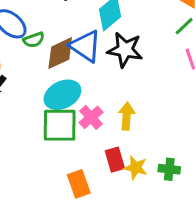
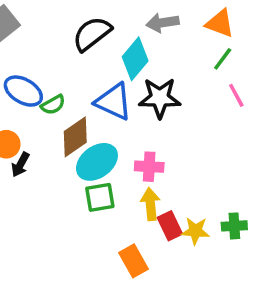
brown diamond: (60, 53) -> (75, 137), moved
yellow arrow: (127, 116) -> (150, 204), moved
pink cross: (91, 117) -> (149, 167), moved, turned -35
green square: (60, 125) -> (100, 197), size x0.7

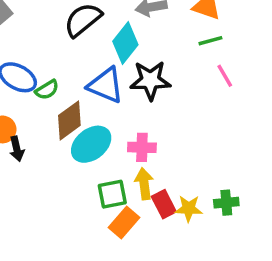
green line: (223, 59) -> (210, 41), turned 40
black arrow: (20, 165) -> (17, 149), turned -40
green square: (100, 197) -> (112, 194), moved
orange rectangle: (134, 261) -> (124, 222), moved, turned 72

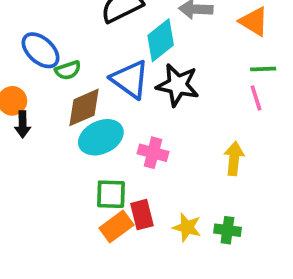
green line: (210, 41) -> (263, 69), moved
yellow arrow: (144, 184) -> (234, 158), moved
red rectangle: (164, 204) -> (142, 215), moved

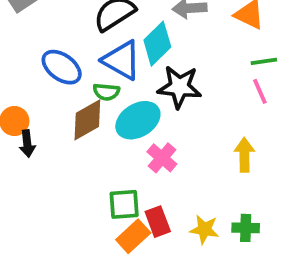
blue ellipse: (41, 50) -> (62, 67), moved
green semicircle: (68, 70) -> (106, 92), moved, turned 30
blue triangle: (130, 79) -> (122, 60), moved
cyan ellipse: (101, 137) -> (138, 120), moved
pink cross: (153, 153) -> (162, 158), turned 32

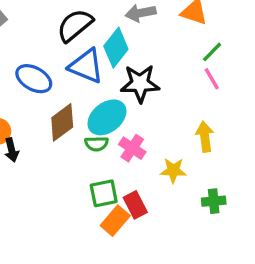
green line: (264, 61) -> (212, 52), turned -30
green semicircle: (106, 92) -> (96, 144), moved
yellow star: (204, 229) -> (173, 170), moved

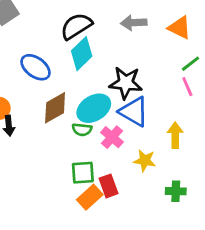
cyan diamond: (116, 48) -> (82, 54), moved
blue triangle: (86, 66) -> (134, 112), moved

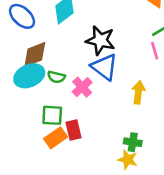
cyan ellipse: (94, 108) -> (29, 76), moved
yellow star: (145, 161) -> (128, 160), moved

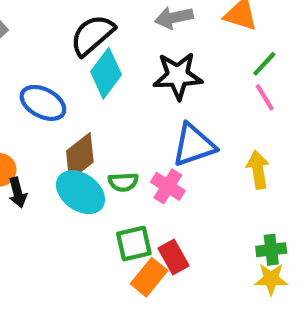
black star: (100, 40) -> (178, 76), moved
blue triangle: (104, 67) -> (194, 145), turned -40
cyan ellipse: (29, 76) -> (81, 192), turned 76

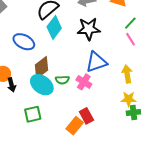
green square: (134, 244) -> (33, 114), moved
yellow star: (271, 279) -> (129, 99), moved

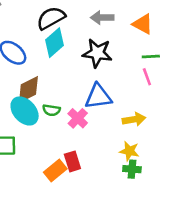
green line: (130, 23) -> (151, 56), turned 32
yellow arrow: (127, 74) -> (134, 119), turned 78

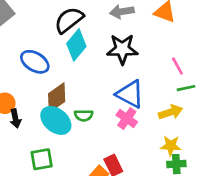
green line: (151, 56) -> (186, 88), moved
blue triangle: (98, 97) -> (130, 94), turned 44
pink cross: (78, 118) -> (127, 119), moved

